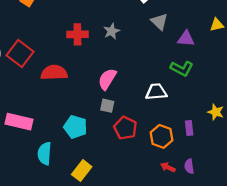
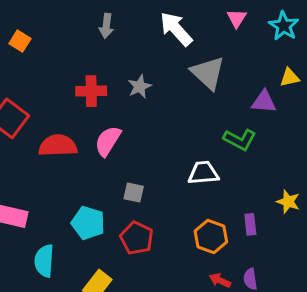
gray triangle: (159, 22) -> (208, 73), size x1.4
purple triangle: (186, 39) -> (264, 102), moved
pink semicircle: (107, 79) -> (108, 141), moved
red pentagon: (125, 128) -> (137, 238), moved

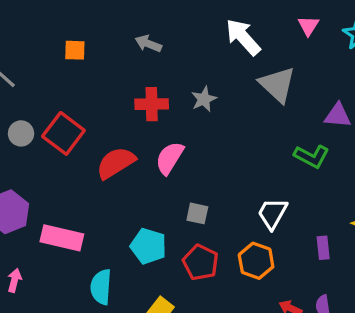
gray arrow: (106, 26) -> (148, 44), moved, turned 105
orange square: (20, 41) -> (75, 50), turned -30
red semicircle: (58, 146) -> (116, 163), turned -30
white trapezoid: (203, 173) -> (272, 213), moved, turned -56
orange hexagon: (211, 237) -> (256, 261), moved

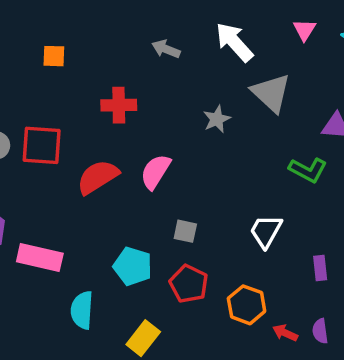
gray arrow: (148, 44) -> (166, 49), moved
gray star: (204, 99) -> (217, 119), moved
red cross: (152, 104) -> (119, 105), moved
red square: (63, 133) -> (42, 145), turned -33
orange hexagon: (256, 261) -> (247, 305), moved

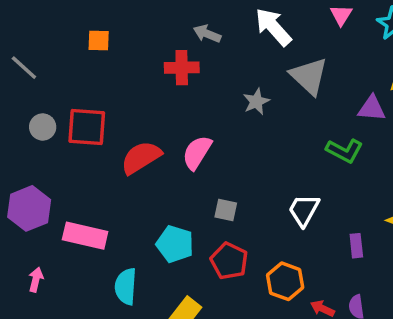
red cross: (119, 105) -> (182, 68), moved

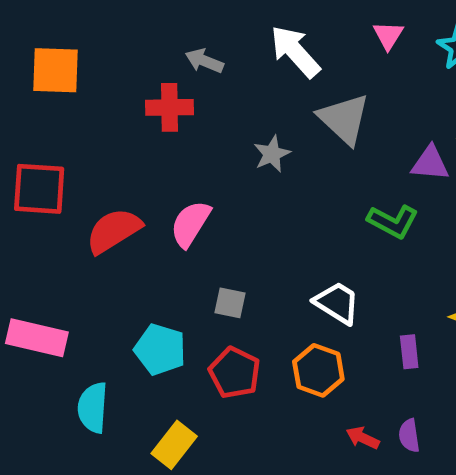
orange square: (99, 40) -> (55, 70), size x1.6
white trapezoid: (304, 210) -> (337, 303), turned 93
orange hexagon: (285, 281) -> (318, 370), moved

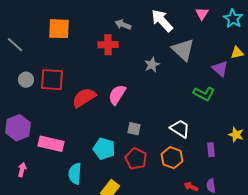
purple triangle: (430, 163) -> (220, 69), turned 36

